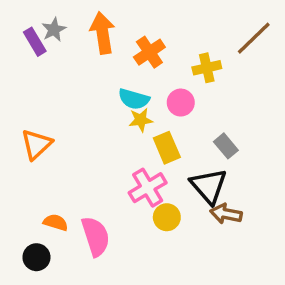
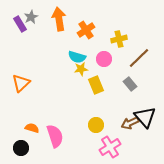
brown line: (254, 38) -> (139, 58), moved
black triangle: (209, 186) -> (145, 117), moved
pink cross: (148, 188) -> (110, 147), moved
brown arrow: (226, 214) -> (130, 123), turned -36

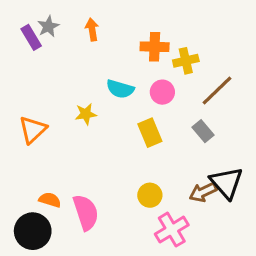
orange arrow: (59, 19) -> (92, 30), size x0.6
orange cross: (86, 30) -> (155, 47), moved, turned 36
yellow star: (81, 69) -> (86, 114), moved
black circle: (21, 148) -> (33, 231), size x1.5

